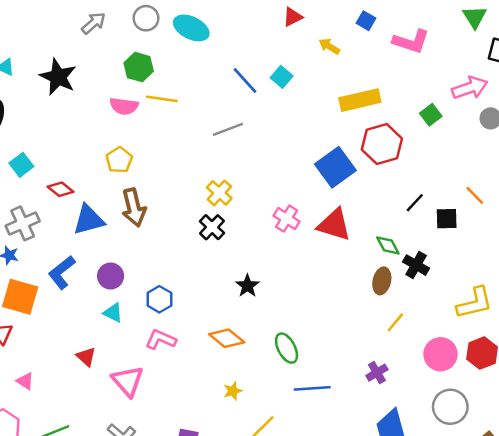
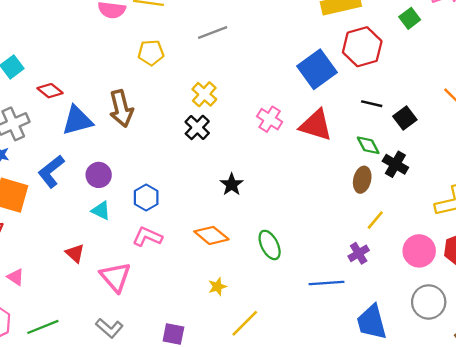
yellow pentagon: (119, 160) -> (151, 53), moved, turned 30
black line: (415, 203) -> (372, 104), moved, turned 60
black square: (447, 219) -> (405, 118), moved, turned -35
purple cross: (377, 373) -> (359, 253), moved
blue line: (312, 388) -> (327, 283), moved

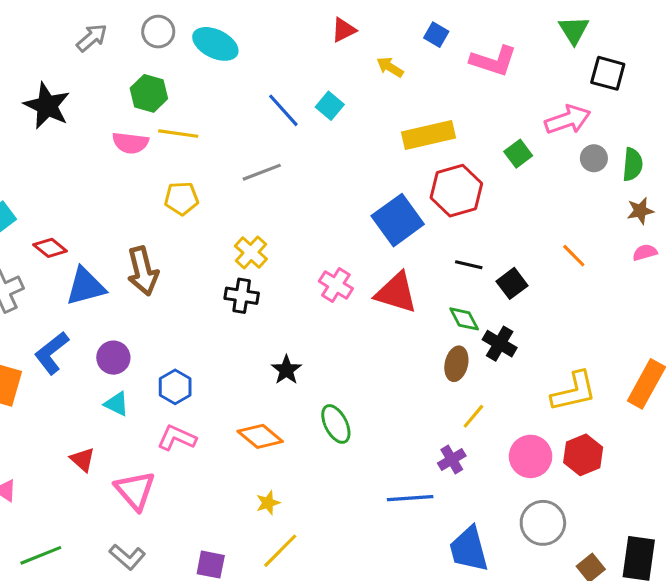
black cross: (197, 127) -> (242, 296), turned -35
green ellipse: (270, 245) -> (336, 424), moved
yellow line: (245, 323) -> (280, 551), moved

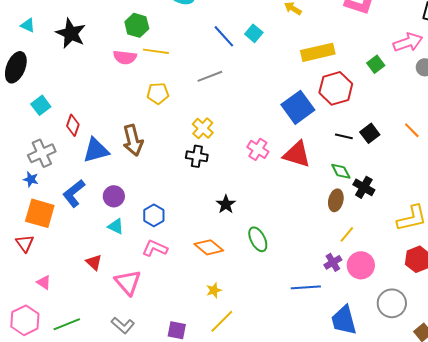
red diamond: (50, 248) -> (73, 125), turned 70
black square: (512, 283) -> (370, 133), moved
pink circle: (531, 456) -> (361, 265), moved

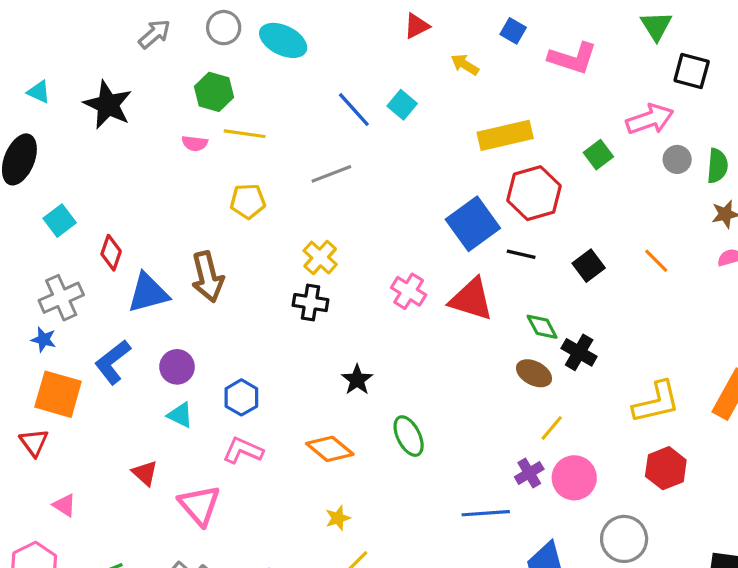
pink semicircle: (125, 57) -> (195, 143), size x0.7
black line: (344, 136) -> (521, 254), moved
brown ellipse: (336, 200) -> (534, 373), turned -75

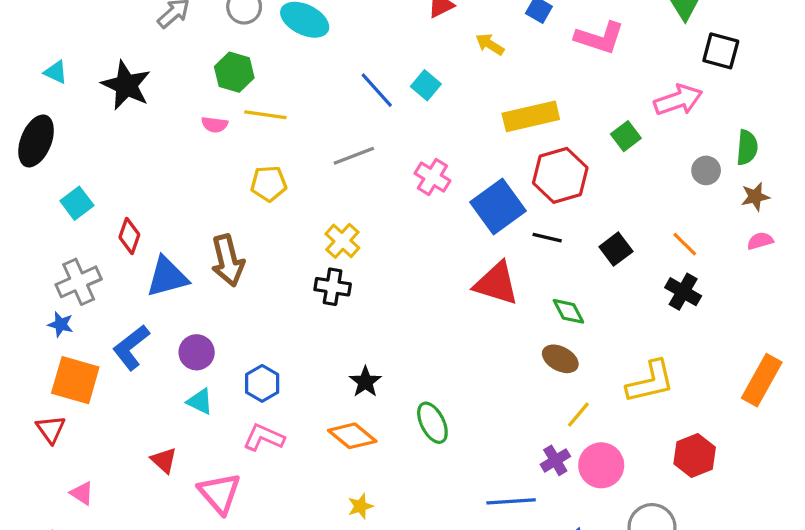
gray circle: (677, 159) -> (706, 170), moved
pink cross: (409, 291) -> (432, 177), moved
black cross: (579, 352) -> (683, 292), moved
black star: (357, 380) -> (365, 382), moved
yellow L-shape: (656, 402) -> (650, 382), moved

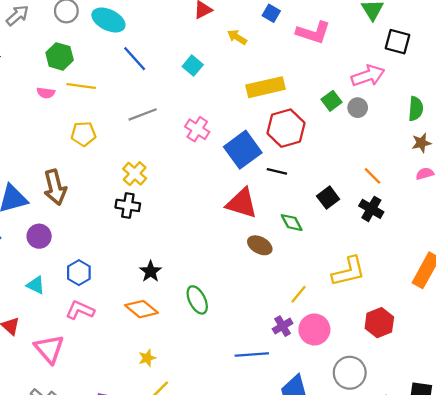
blue line: (377, 90) -> (135, 59), moved
gray circle: (706, 170) -> (358, 108), moved
black square: (616, 249) -> (328, 198), moved
purple circle: (197, 352) -> (39, 236), moved
brown ellipse: (560, 359) -> (260, 245), moved

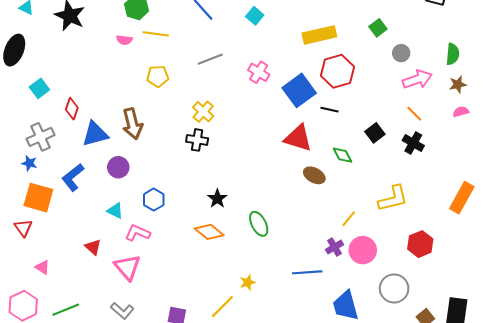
pink arrow: (368, 76) -> (417, 79), moved
green square: (331, 101) -> (378, 28), moved
pink L-shape: (80, 310) -> (137, 233), moved
yellow star: (147, 358) -> (248, 282), moved

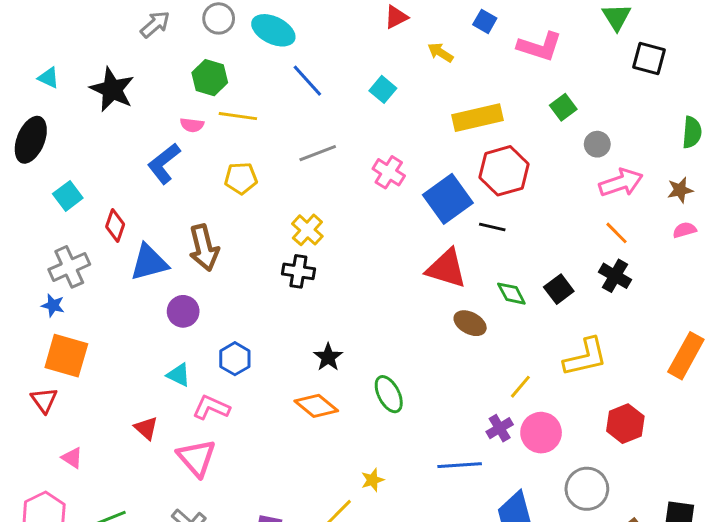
green semicircle: (453, 54) -> (692, 132), moved
black square: (375, 133) -> (559, 289), moved
blue L-shape: (73, 177) -> (164, 163), moved

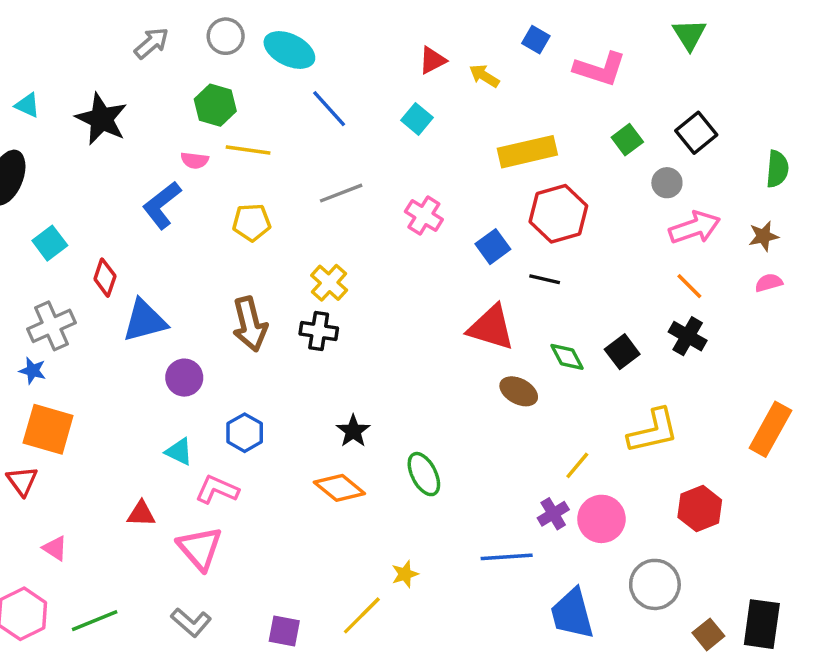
red triangle: (396, 17) -> (433, 60), moved
black square: (649, 58) -> (696, 133), moved, turned 36
blue square: (448, 199) -> (493, 247), size x0.6
brown arrow: (204, 248) -> (250, 324), moved
red triangle: (146, 428) -> (141, 514), turned -40

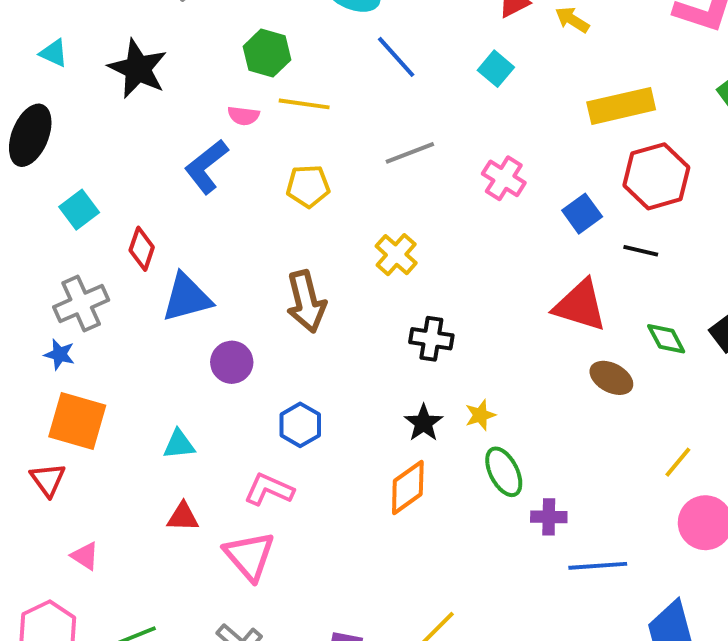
black cross: (319, 331) -> (431, 339), moved
cyan triangle: (179, 452) -> (179, 444), moved, turned -32
orange diamond: (339, 488) -> (408, 487), turned -75
purple cross: (553, 514) -> (549, 517), moved, turned 32
yellow star: (405, 574) -> (480, 415), moved

